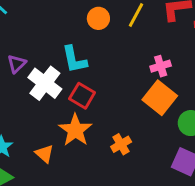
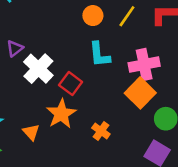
cyan L-shape: (74, 59) -> (99, 55), moved
pink cross: (161, 66) -> (144, 65), size x1.6
orange cross: (121, 144) -> (101, 131), turned -30

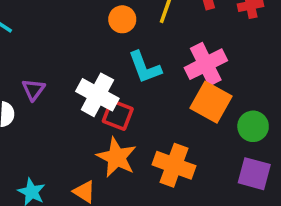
white cross: (38, 69) -> (97, 95), moved
orange cross: (101, 131) -> (174, 165), size x1.6

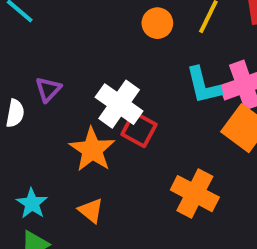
cyan L-shape: (145, 67) -> (203, 85), moved
orange star: (117, 157) -> (92, 150), moved

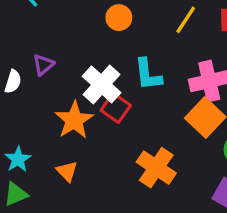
orange circle: (157, 23) -> (119, 18), moved
cyan L-shape: (203, 85) -> (148, 74), moved

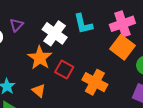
red square: (116, 108) -> (64, 69), moved

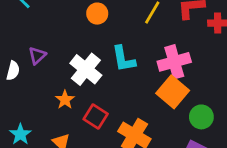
orange star: (40, 58) -> (65, 100), size x0.6

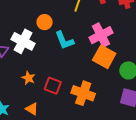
orange circle: (97, 14) -> (45, 22), moved
white cross: (86, 69) -> (23, 41), moved

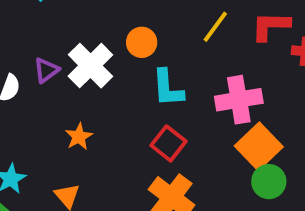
orange square: (104, 57) -> (259, 146), moved
red square: (53, 86) -> (168, 143), moved

